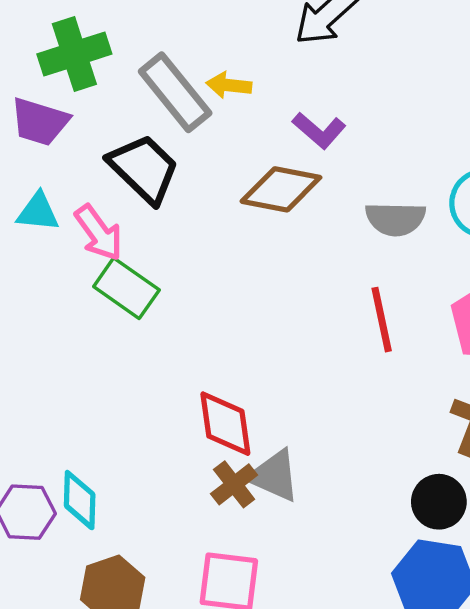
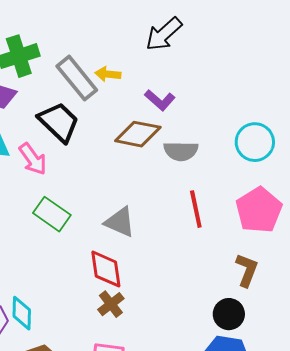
gray semicircle: (395, 219) -> (181, 151), moved
green rectangle: (126, 288) -> (52, 214), moved
gray triangle: (274, 476) -> (120, 222), moved

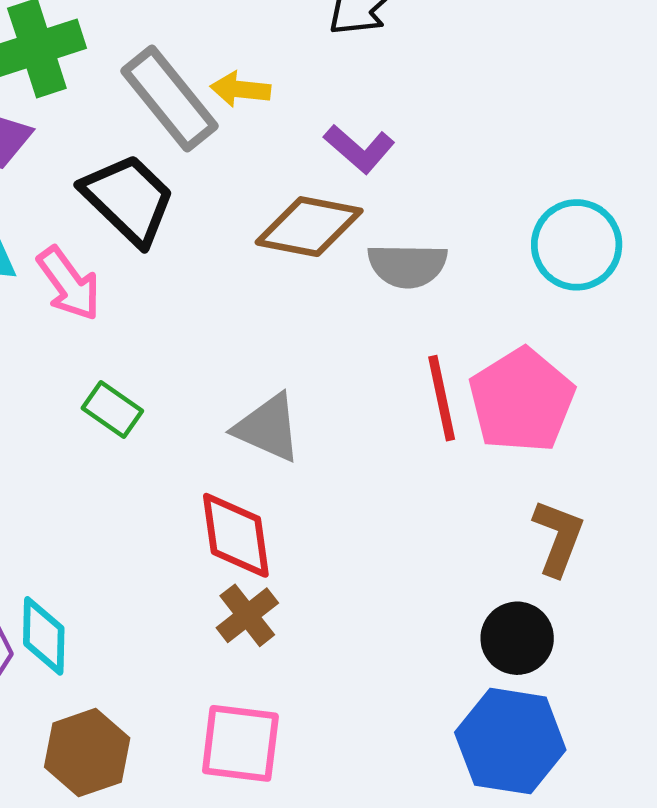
pink pentagon: (259, 210) -> (522, 400), moved
green rectangle: (52, 214) -> (112, 410), size x0.7

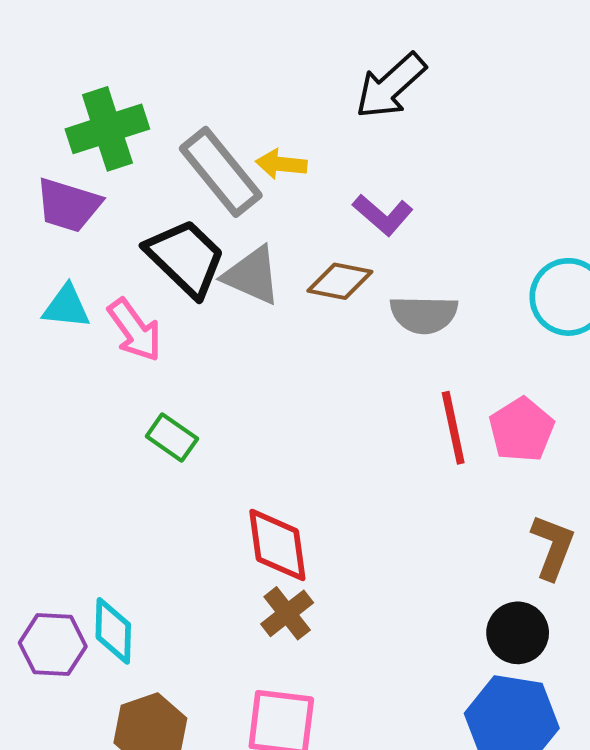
brown diamond: (309, 227) -> (340, 281), size x0.7
pink pentagon: (522, 400) -> (522, 430), size x0.7
gray triangle: (268, 428) -> (252, 275), moved

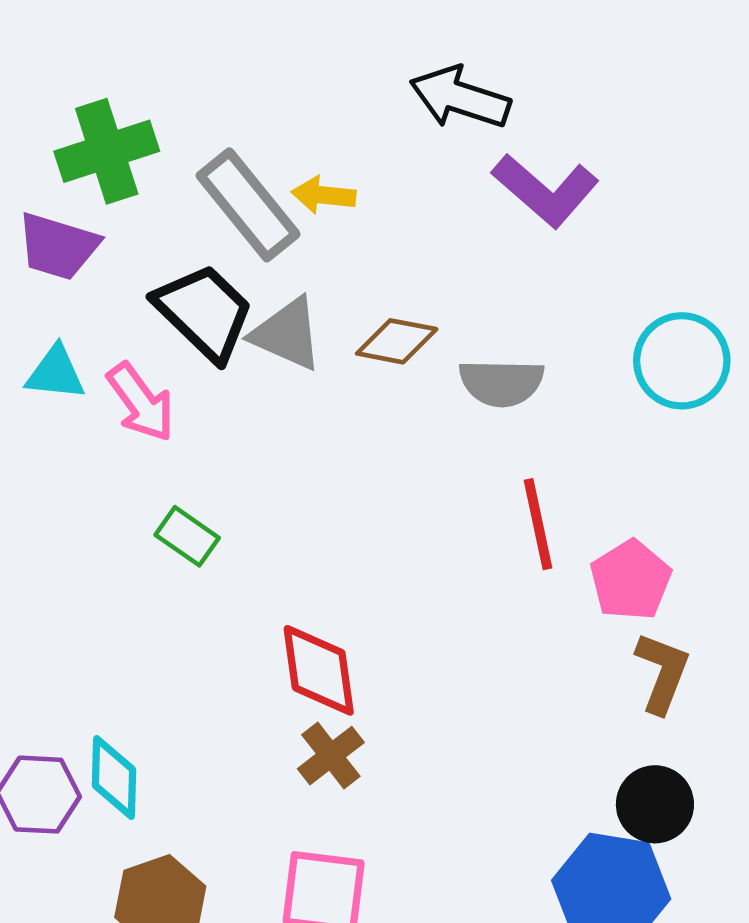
black arrow: (391, 86) -> (460, 98), turned 60
purple L-shape: (383, 215) -> (545, 190), moved, size x1.4
pink pentagon: (522, 430) -> (631, 580), moved
black circle: (518, 633) -> (655, 804), moved

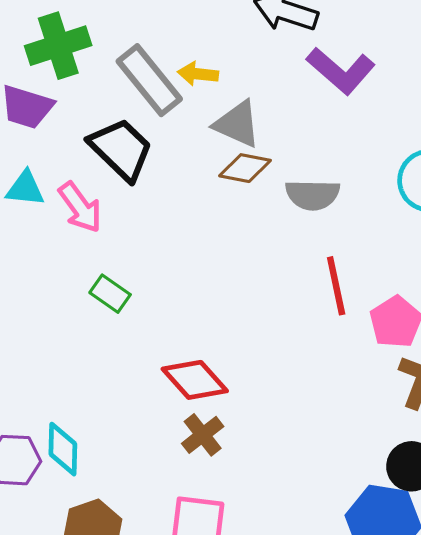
gray triangle: (287, 334) -> (237, 124), moved
red diamond: (319, 670) -> (195, 380), turned -34

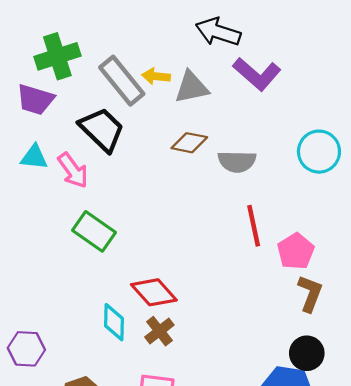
gray triangle: (237, 124) -> (192, 87), moved, turned -36
green rectangle: (110, 294) -> (94, 231), size x1.5
cyan diamond: (63, 449) -> (114, 322), moved

